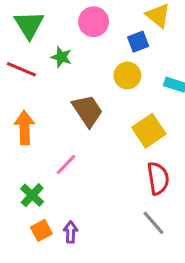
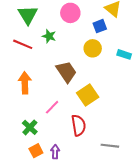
yellow square: (149, 131) -> (88, 95), moved
red semicircle: (158, 178) -> (78, 125), moved
gray line: (153, 223) -> (110, 146), turned -42

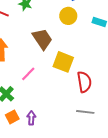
yellow square: (88, 95) -> (63, 62), turned -35
red semicircle: (78, 125) -> (84, 82), moved

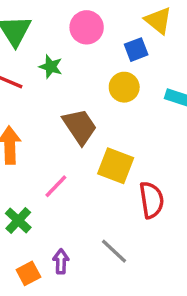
gray line: (85, 112) -> (114, 251), moved, turned 36
orange square: (12, 117) -> (28, 273), moved

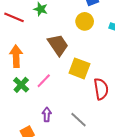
green cross: (18, 220) -> (21, 85), moved
purple arrow: (61, 261) -> (47, 115), moved

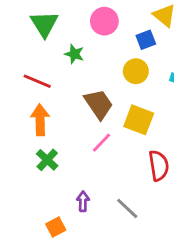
red line: (14, 17) -> (37, 81), moved
yellow square: (79, 68) -> (139, 120), moved
pink line: (44, 81) -> (102, 143), moved

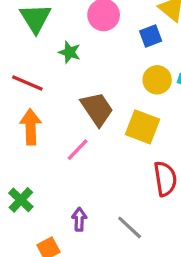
yellow circle: (136, 71) -> (157, 80), moved
pink line: (102, 143) -> (78, 150), moved
green cross: (47, 160) -> (21, 200), moved

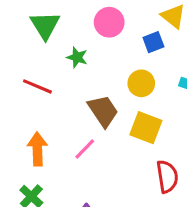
yellow circle: (157, 80) -> (141, 83), moved
orange arrow: (31, 127) -> (37, 149), moved

